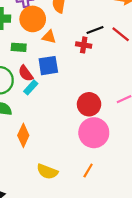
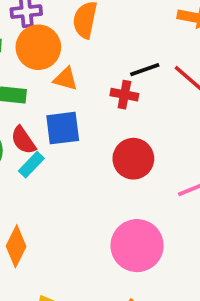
red circle: (89, 104) -> (133, 159), moved

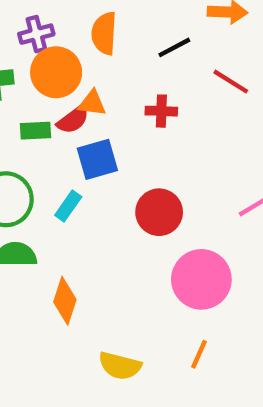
black line: (145, 70) -> (174, 47), moved
red semicircle: (23, 140) -> (73, 120), moved, turned -84
red circle: (133, 159) -> (159, 212), moved

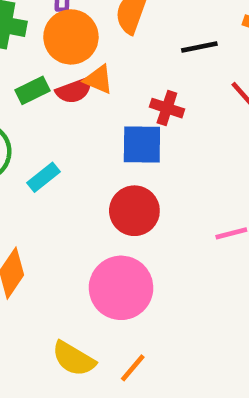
green rectangle: (35, 131) -> (32, 90), turned -40
blue square: (97, 159) -> (142, 145), moved
pink circle: (201, 279) -> (121, 288), moved
yellow semicircle: (120, 366) -> (74, 359), moved

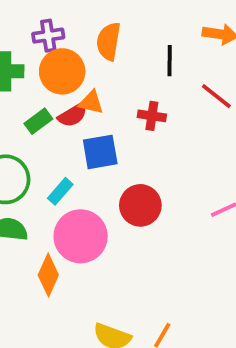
black line: (199, 47) -> (170, 61), turned -68
blue square: (142, 145) -> (100, 152), moved
pink circle: (121, 288) -> (81, 236), moved

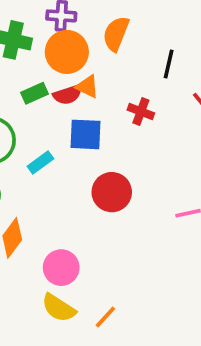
pink circle: (81, 236) -> (61, 268), moved, size x0.7

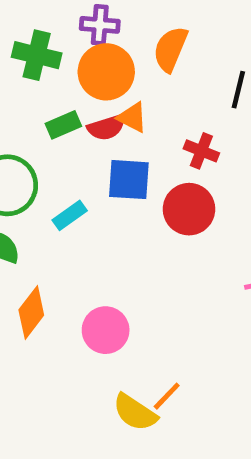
red circle: (112, 192) -> (189, 209), moved
pink circle: (61, 268) -> (106, 330), moved
yellow semicircle: (59, 308) -> (135, 412), moved
orange line: (105, 317) -> (167, 396), moved

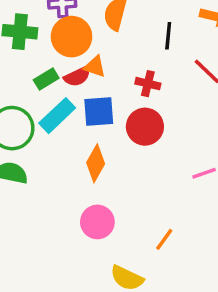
cyan rectangle: (70, 215) -> (57, 116), moved, size x1.5
orange diamond: (31, 313) -> (96, 163), moved
orange line: (167, 396) -> (164, 239), moved

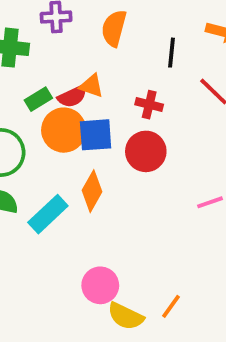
orange circle: (72, 37) -> (64, 130), moved
cyan rectangle: (57, 116) -> (48, 214), moved
pink circle: (97, 222) -> (100, 285), moved
orange line: (164, 239) -> (171, 306), moved

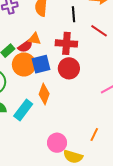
red cross: (149, 105) -> (66, 43), size x1.5
orange line: (171, 306) -> (94, 134), moved

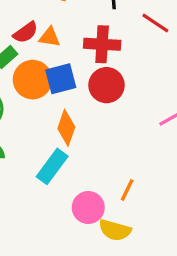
red semicircle: (25, 46) -> (26, 32), moved
cyan rectangle: (23, 110) -> (52, 166), moved
orange line: (94, 134) -> (127, 190), moved

